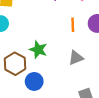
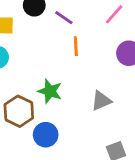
orange line: (73, 25) -> (76, 46), moved

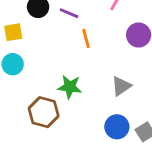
blue circle: (46, 135) -> (117, 127), moved

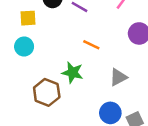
orange line: (86, 38) -> (91, 45), moved, turned -56

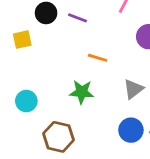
cyan circle: (24, 47) -> (26, 101), moved
brown hexagon: (47, 92) -> (59, 137), moved

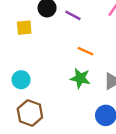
green star: (82, 92) -> (80, 78), moved
brown hexagon: (59, 137) -> (30, 113), moved

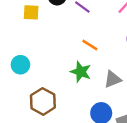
brown hexagon: (30, 113) -> (43, 101), moved

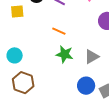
orange line: (90, 45) -> (59, 31), moved
brown hexagon: (43, 101) -> (23, 83), moved

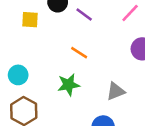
green star: (65, 54) -> (69, 85), moved, turned -30

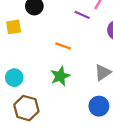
purple line: (84, 14) -> (82, 15), moved

